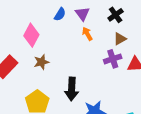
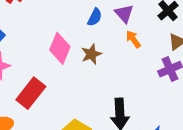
brown star: (41, 62) -> (91, 54), moved

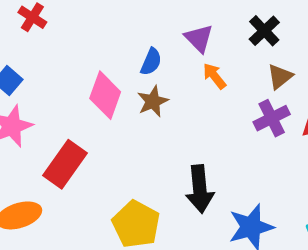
blue semicircle: (95, 17) -> (151, 62), moved

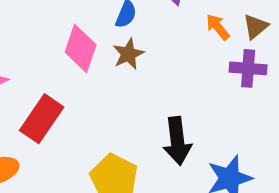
orange arrow: (214, 76) -> (218, 27), moved
purple cross: (272, 118) -> (248, 68), turned 32

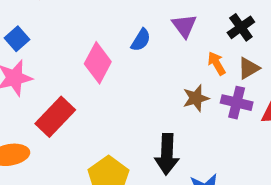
brown star: (128, 54) -> (196, 98), moved

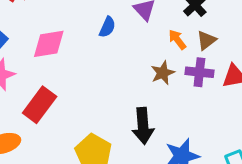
pink diamond: (98, 63) -> (49, 44), moved, turned 60

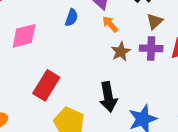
orange arrow: (177, 40) -> (110, 24), moved
red rectangle: (40, 105) -> (46, 85), moved

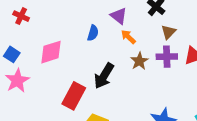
black arrow: (108, 97) -> (104, 76), moved, turned 44

